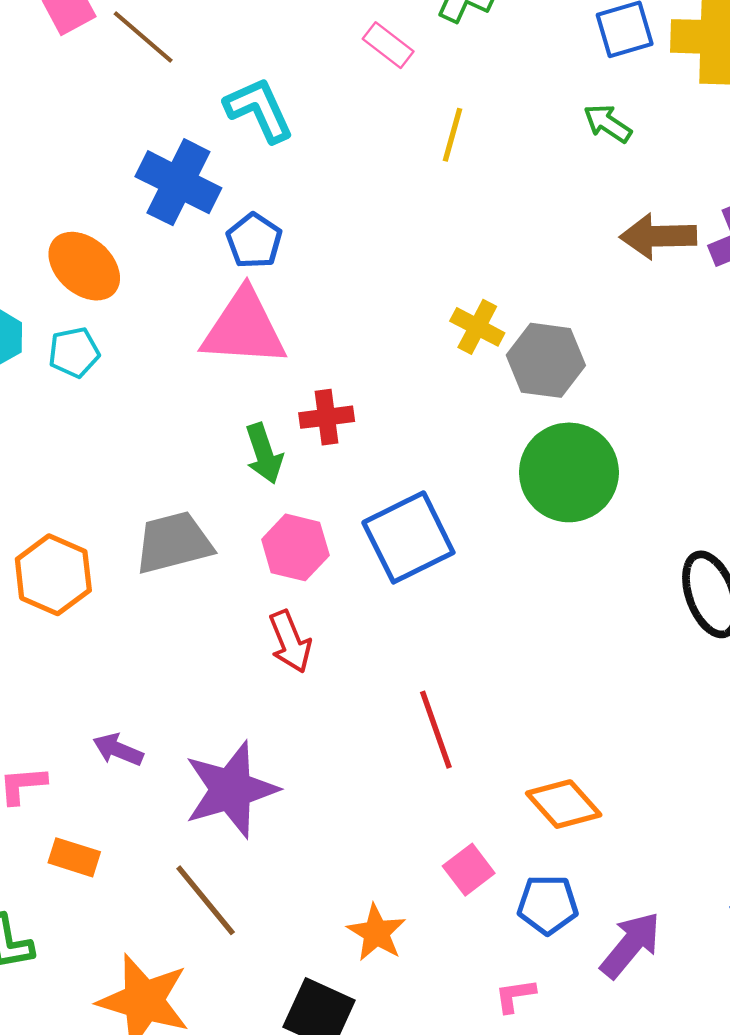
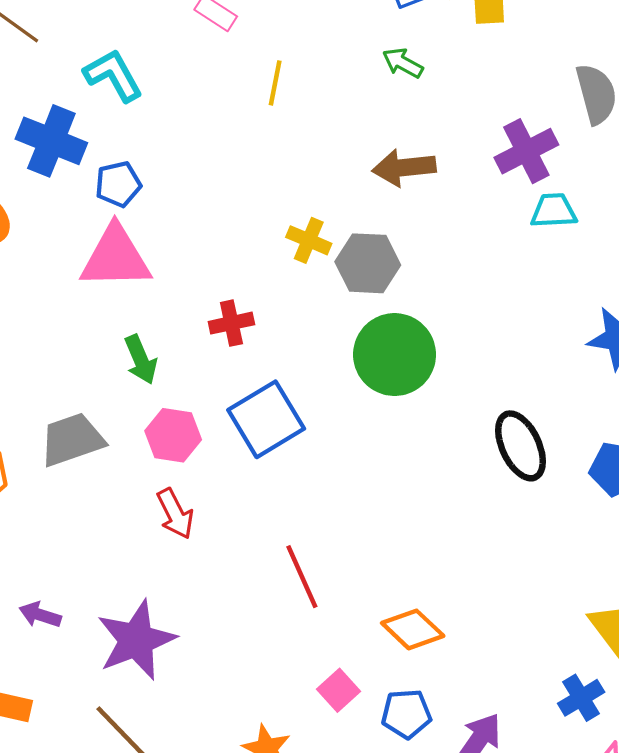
brown arrow: (658, 236) -> (404, 168), moved
blue pentagon: (254, 241) -> (118, 184), turned 30
red cross: (327, 417) -> (231, 323), moved

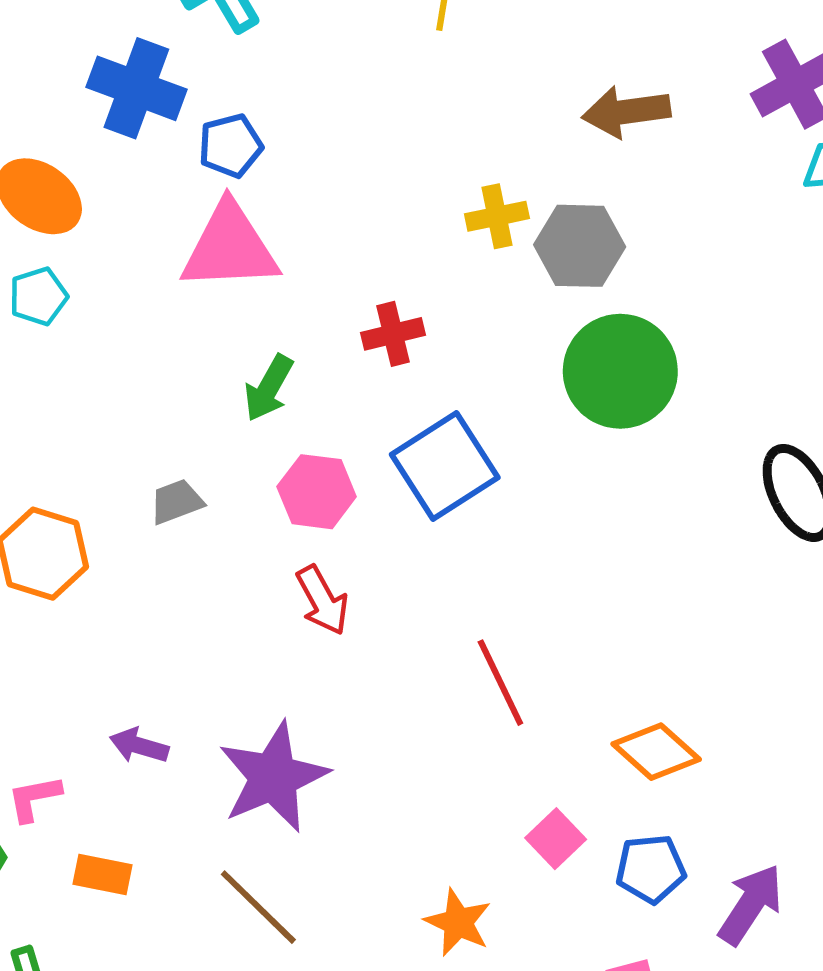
yellow cross: (309, 240) -> (497, 216), turned -33
green arrow: (141, 360) -> (269, 388), turned 54
gray trapezoid: (72, 440) -> (176, 502), size x0.6

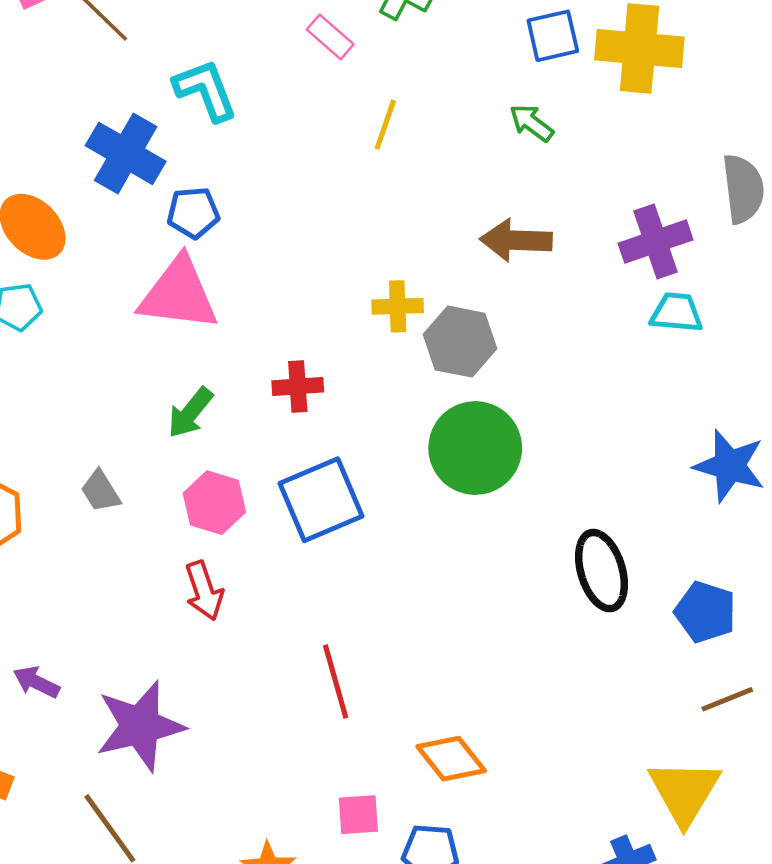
gray trapezoid: (176, 502) -> (100, 491), turned -111
pink square: (556, 839) -> (358, 815), turned 30

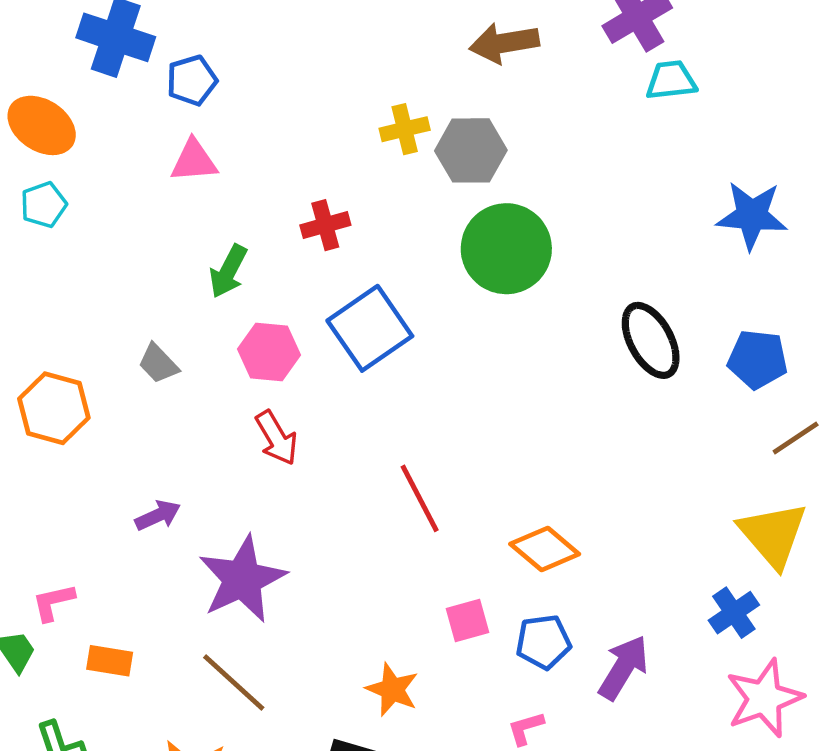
pink triangle: (179, 294) -> (194, 161), size x0.6
purple arrow: (36, 682) -> (158, 515), moved, turned 141

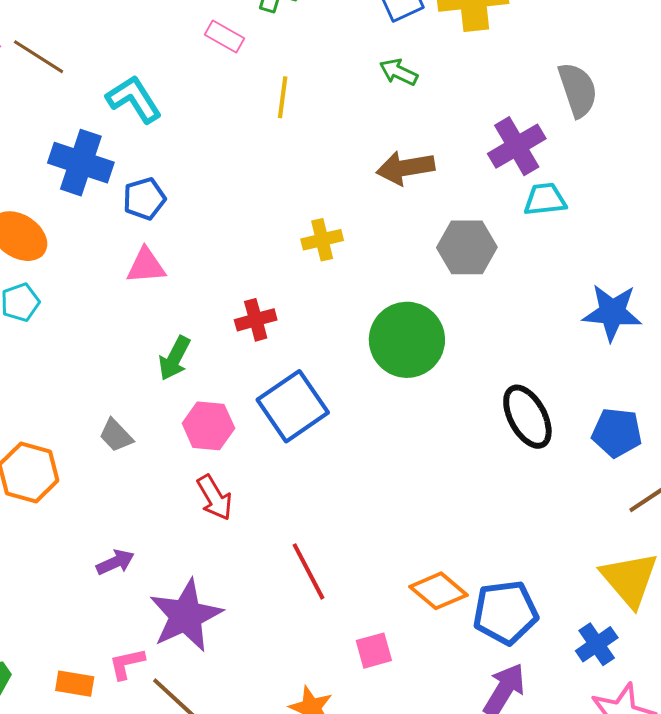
gray hexagon: (471, 150) -> (467, 247), moved
red line: (420, 498) -> (309, 571), moved
pink L-shape: (53, 602) -> (127, 664), moved
blue pentagon: (543, 642) -> (505, 612), moved, size x1.4

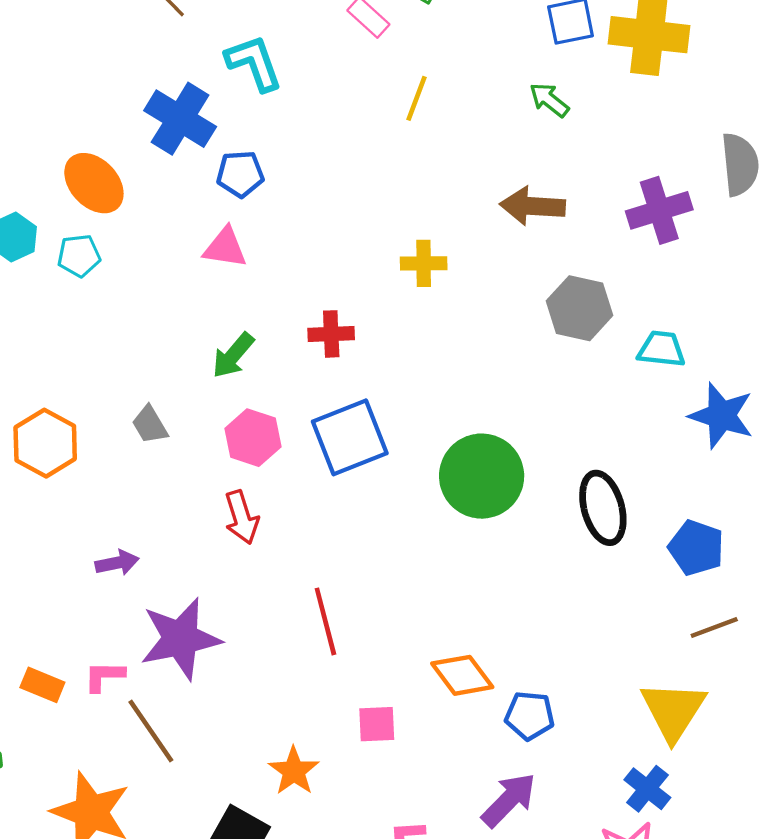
cyan trapezoid: (545, 199) -> (661, 349), moved
green circle: (407, 340) -> (482, 476), moved
blue pentagon: (505, 612) -> (530, 716), size x0.7
blue cross: (597, 644) -> (647, 789), moved, turned -30

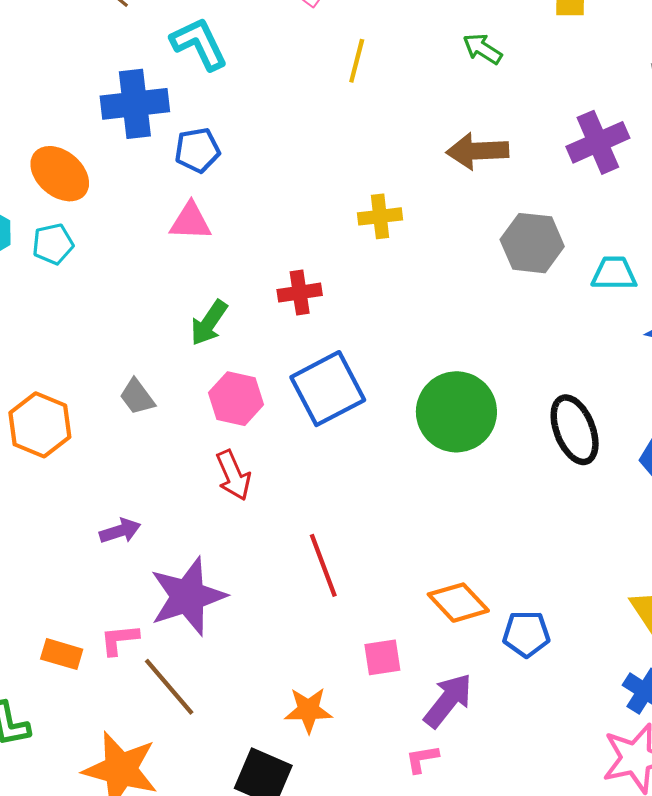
blue cross: (180, 119) -> (135, 104), turned -32
orange star: (294, 771) -> (308, 710), turned -30
purple arrow: (509, 800) -> (448, 700), moved

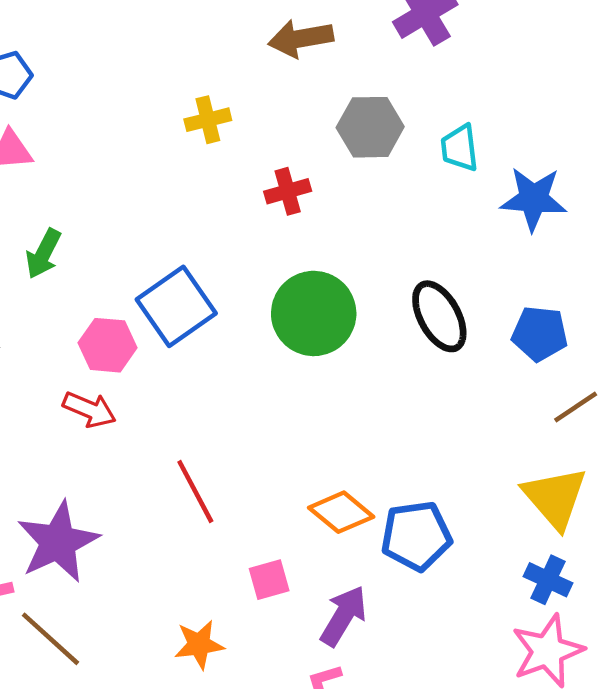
cyan trapezoid: (614, 273) -> (460, 148), turned -90
red cross: (300, 293) -> (288, 191), moved
pink hexagon: (236, 399) -> (108, 345), moved
red arrow: (233, 475) -> (89, 409), turned -36
blue pentagon: (526, 634) -> (416, 536), size x1.4

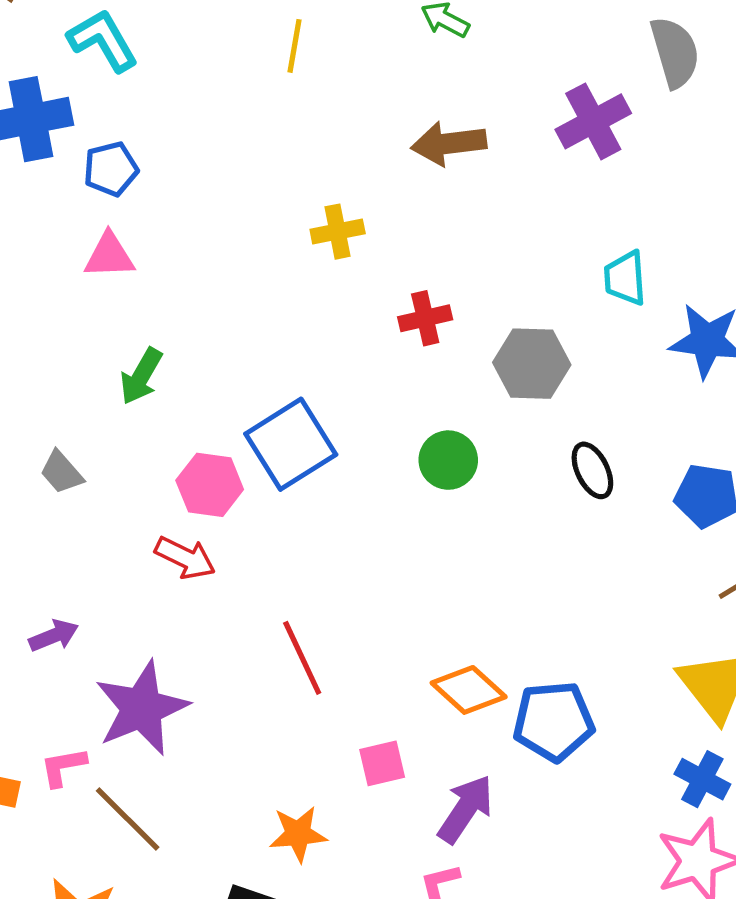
gray hexagon: (370, 127) -> (532, 364), moved
green circle: (314, 313) -> (448, 460), size x0.6
black ellipse: (439, 316) -> (592, 470), size x0.7

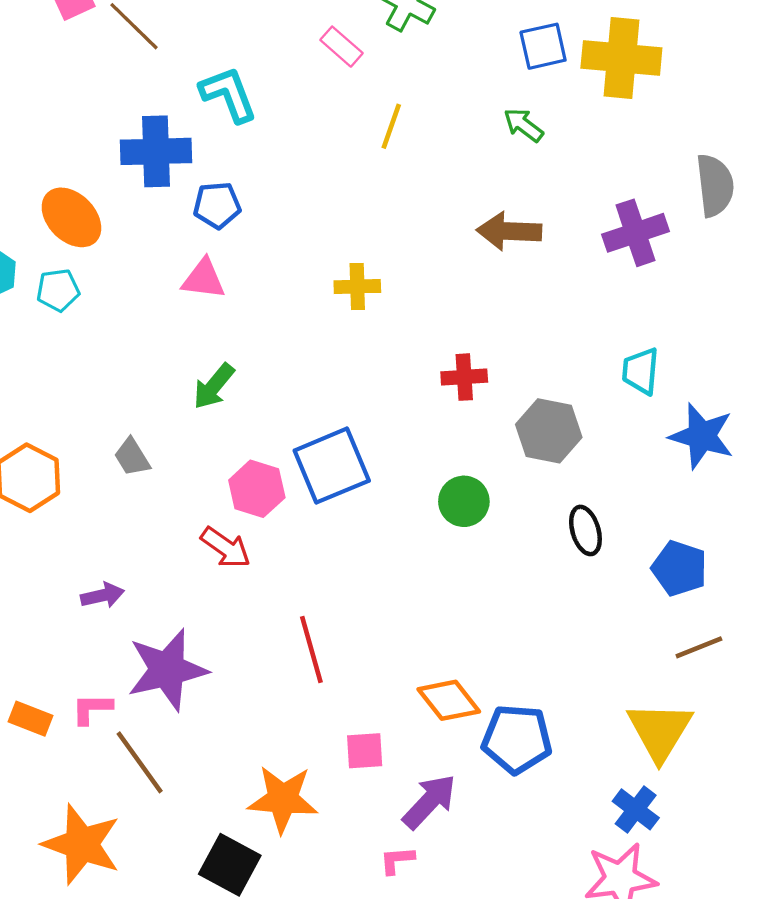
yellow cross: (338, 232) -> (357, 287), moved
orange star: (298, 834) -> (283, 799), size x1.4

